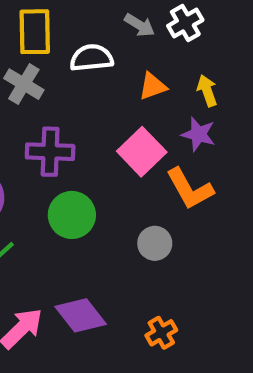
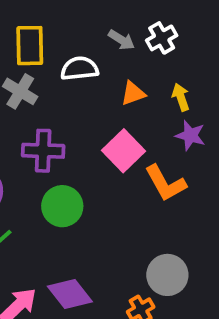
purple star: (198, 134) -> (190, 135), moved
gray circle: (155, 243) -> (167, 275), moved, size x1.4

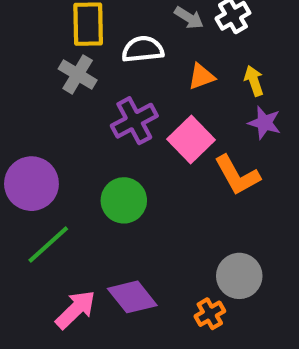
purple cross: (43, 151) -> (134, 121), moved, turned -30

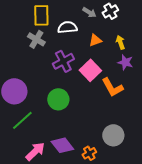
orange cross: (210, 314) -> (89, 153), moved

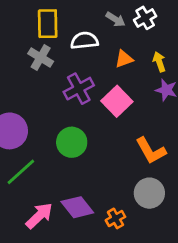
orange L-shape: (112, 87) -> (151, 151), moved

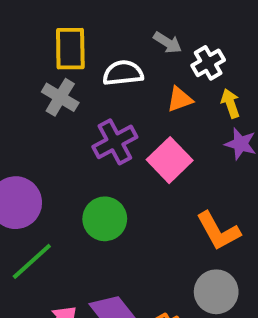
white cross: (145, 18) -> (208, 63), moved

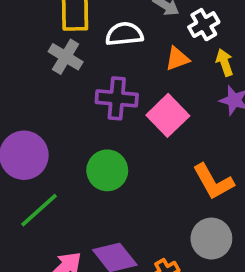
purple cross: (115, 142) -> (117, 98), turned 33

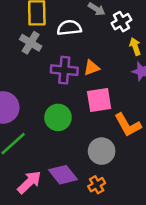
orange triangle: (177, 59) -> (92, 68), moved
pink square: (168, 115) -> (99, 100), moved, turned 35
gray circle: (211, 239) -> (102, 151), moved

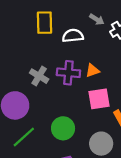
gray cross: (31, 43) -> (39, 76), moved
green circle: (58, 117) -> (63, 128), moved

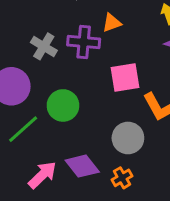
orange triangle: (92, 71) -> (112, 23), moved
green circle: (63, 128) -> (63, 105), moved

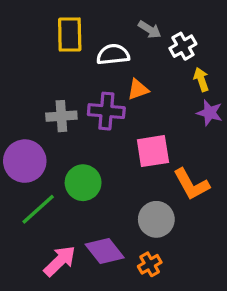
gray cross: (44, 46) -> (61, 116), turned -35

